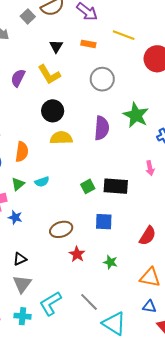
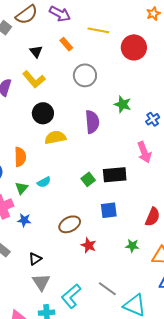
orange rectangle: (88, 44) -> (66, 44), turned 48
green star: (136, 115) -> (123, 104), size x0.7
pink arrow: (150, 168) -> (144, 152), size x1.5
green star: (110, 262) -> (132, 246), moved

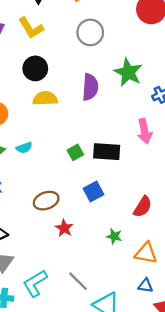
green star: (123, 104) -> (128, 72), size x1.4
blue square: (109, 210) -> (94, 191), turned -30

